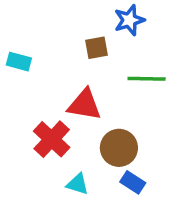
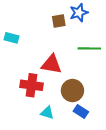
brown square: (96, 48) -> (59, 21), moved
red cross: (52, 139) -> (31, 85), turned -35

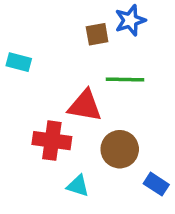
green line: (89, 48) -> (125, 80), moved
blue rectangle: (81, 112) -> (156, 184), moved

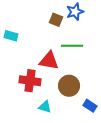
brown square: (97, 34) -> (56, 20), turned 32

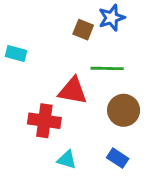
brown circle: (69, 86) -> (124, 110), moved
blue rectangle: (90, 106) -> (118, 158), moved

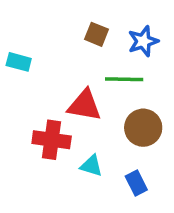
blue star: (112, 18) -> (143, 41), moved
blue rectangle: (118, 158) -> (136, 183), turned 30
cyan triangle: (67, 160) -> (91, 166), moved

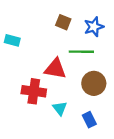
cyan triangle: (91, 166) -> (60, 108), turned 35

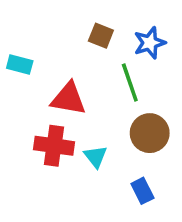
green line: (81, 52) -> (130, 83), turned 70
red triangle: (55, 69) -> (68, 99), moved
cyan triangle: (60, 108) -> (96, 157), moved

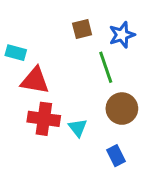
brown square: (101, 36) -> (82, 29), turned -36
red triangle: (68, 99) -> (35, 81), moved

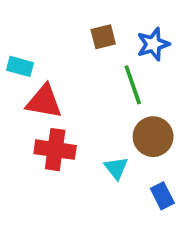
cyan triangle: (78, 128) -> (116, 168), moved
blue rectangle: (116, 156) -> (162, 196), moved

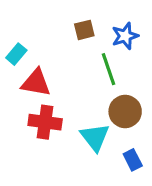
cyan rectangle: (20, 66) -> (16, 54), turned -65
cyan triangle: (116, 168) -> (95, 137), size x1.5

